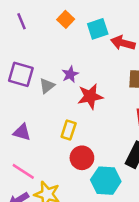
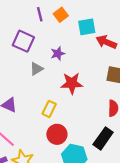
purple line: (22, 21) -> (40, 14), moved
purple square: (21, 74) -> (23, 41), moved
purple star: (70, 74) -> (58, 54), moved

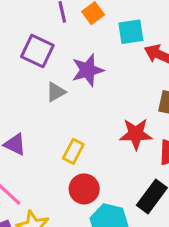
purple star: (58, 54) -> (88, 70), size x1.5
red star: (72, 83) -> (136, 134), moved

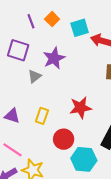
red star: (136, 134) -> (80, 108), moved
yellow rectangle: (73, 151) -> (42, 116), moved

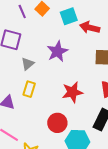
purple star: (54, 58) -> (57, 51), moved
yellow rectangle: (42, 116) -> (29, 89), moved

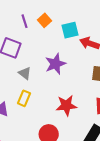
gray triangle: (28, 64) -> (25, 73), turned -48

